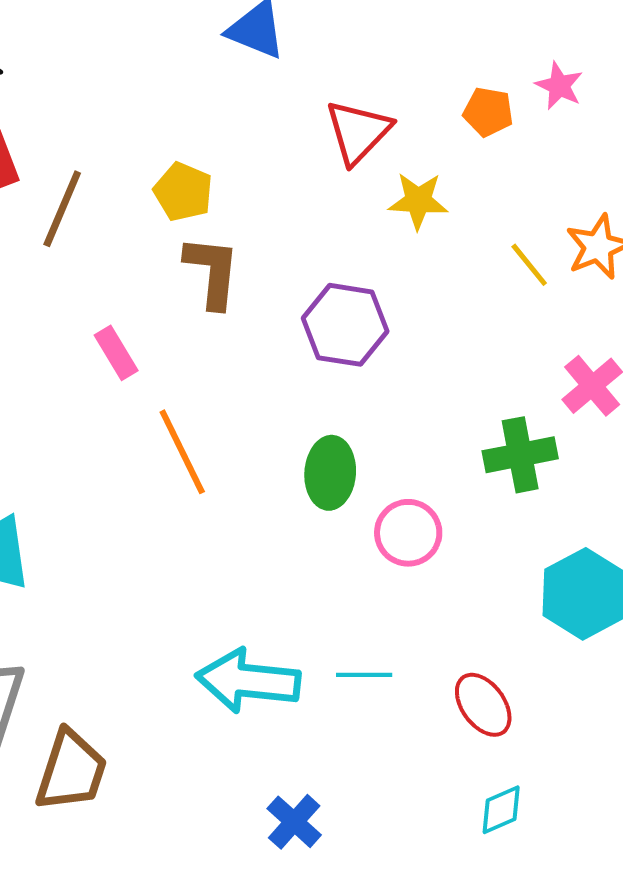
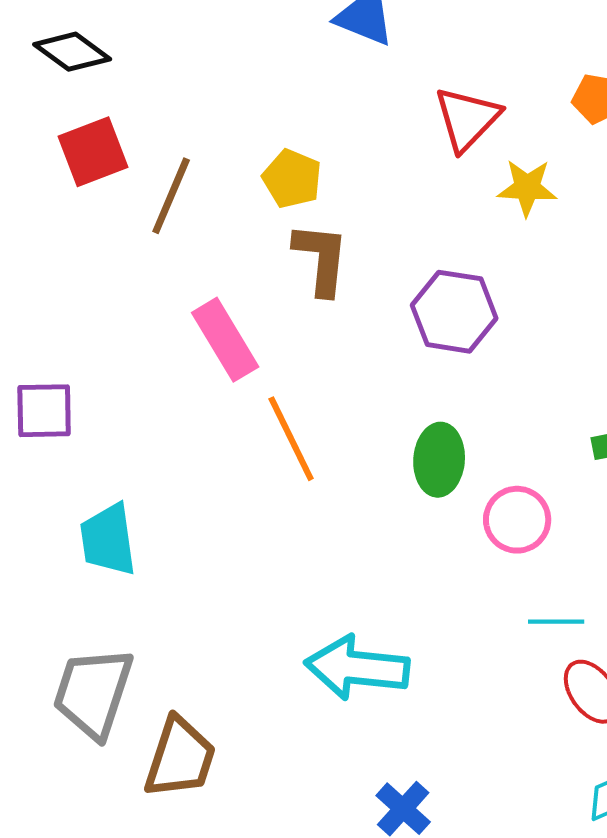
pink rectangle: (116, 353) -> (225, 340), size x1.5
cyan line: (364, 675) -> (556, 622), moved

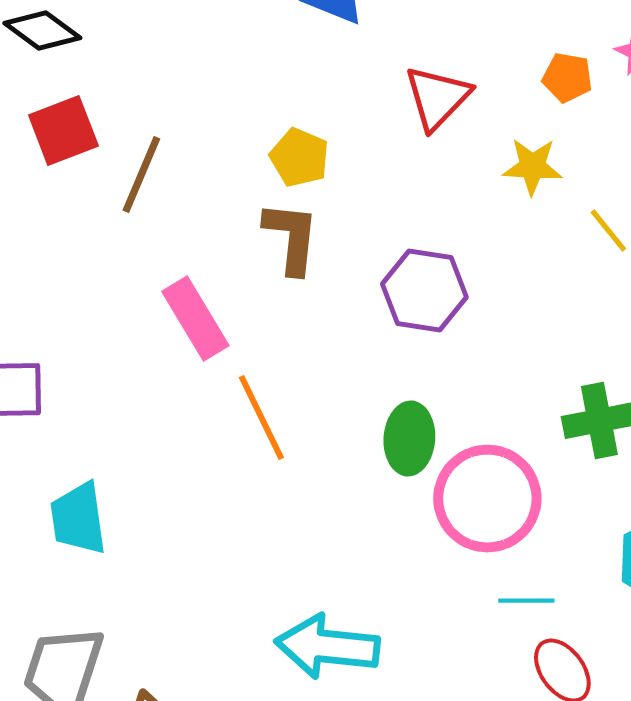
yellow pentagon: (292, 179) -> (299, 158), moved
yellow star: (527, 188) -> (532, 166), moved
pink circle: (517, 520) -> (487, 498), size x1.6

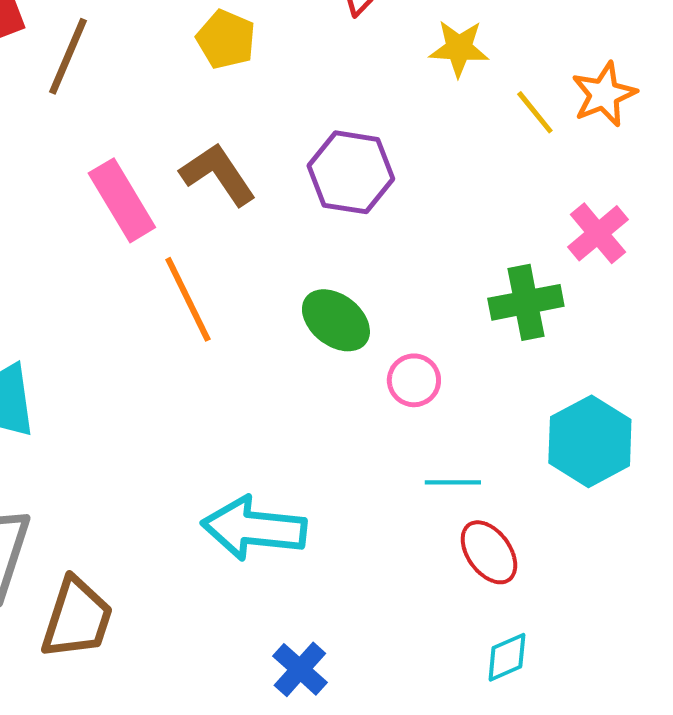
brown L-shape: (291, 238) -> (218, 174), moved, turned -40
green ellipse: (409, 438) -> (336, 320), turned -56
pink circle: (487, 498) -> (414, 380), size x0.5

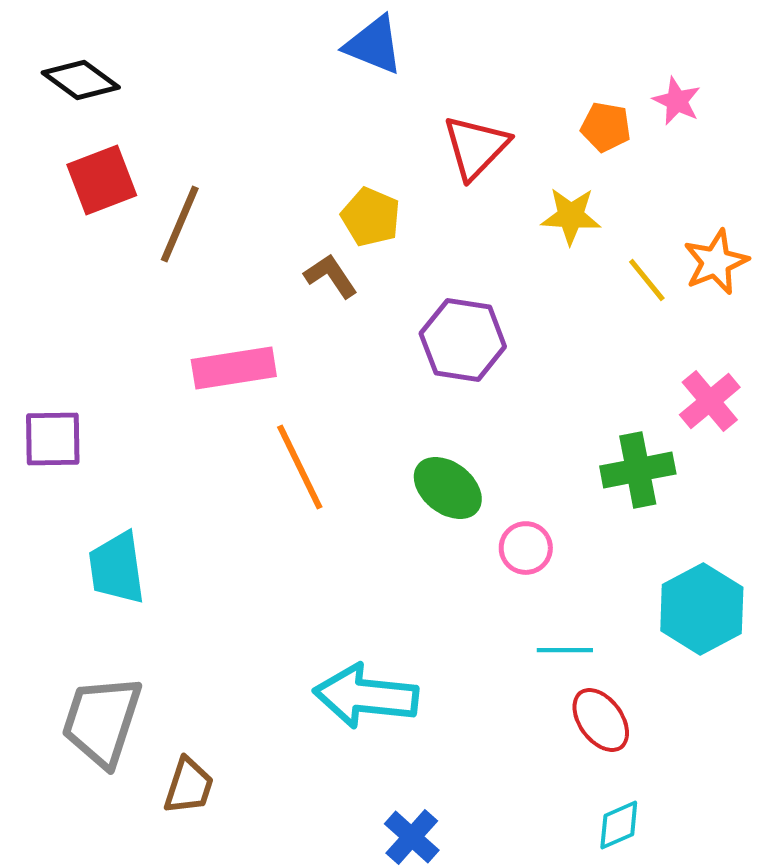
yellow pentagon: (226, 39) -> (371, 217), moved
brown L-shape: (218, 174) -> (331, 276), moved, size x0.7
pink rectangle: (122, 200) -> (234, 368), turned -68
brown trapezoid: (77, 618) -> (189, 786), size x0.7

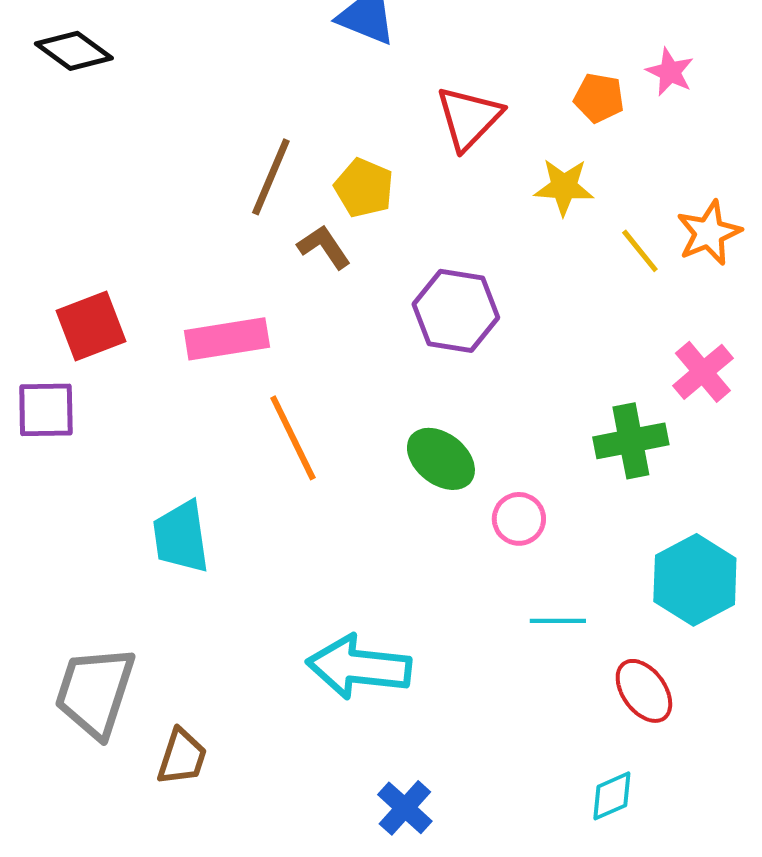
red square: (102, 180) -> (91, 326), moved
brown line: (180, 224) -> (271, 177), moved
cyan trapezoid: (117, 568) -> (181, 537), moved
red ellipse: (601, 720) -> (644, 691), moved

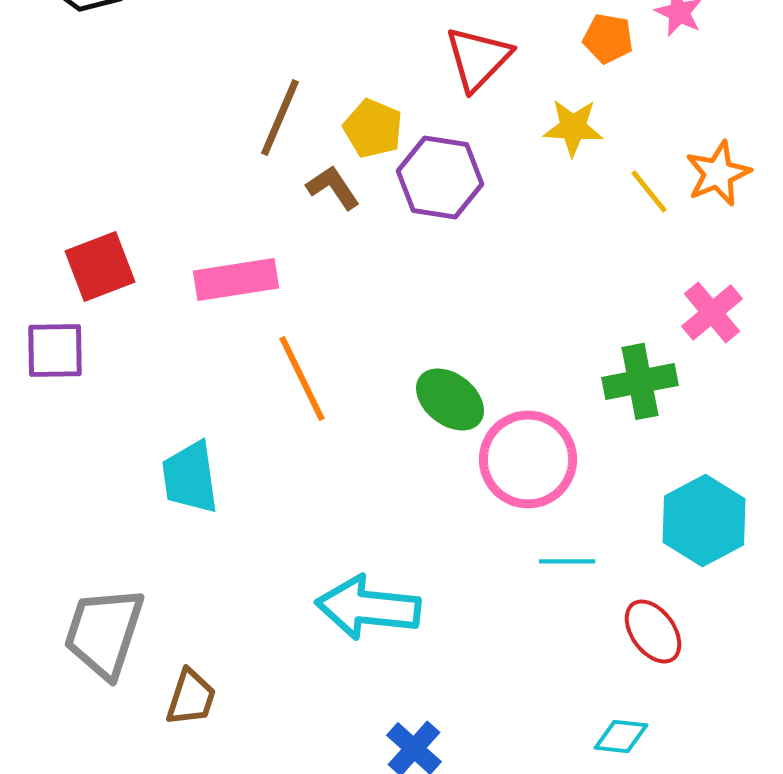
purple hexagon: (456, 311) -> (440, 177), moved
pink circle: (519, 519) -> (528, 459), size x1.8
cyan diamond: (612, 796) -> (621, 736), turned 30

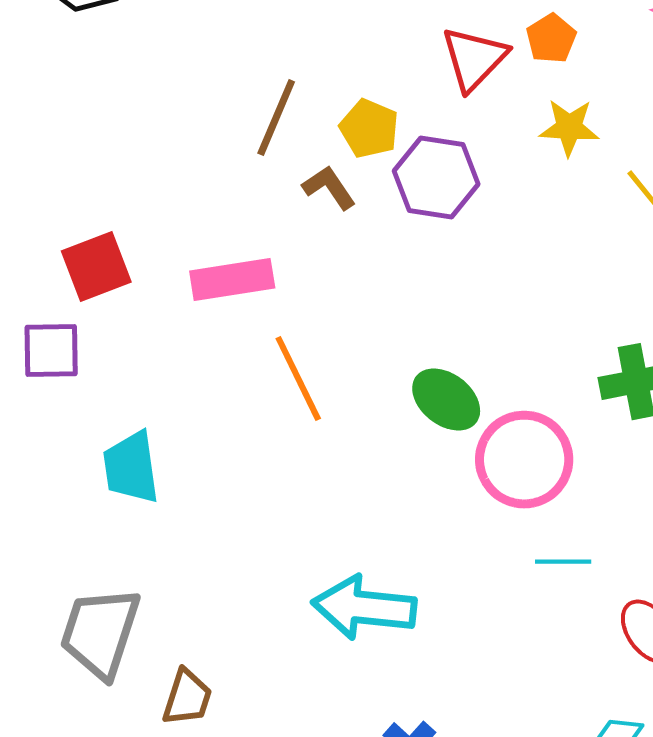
orange pentagon: (608, 38) -> (551, 39), moved, turned 30
cyan trapezoid: (190, 477) -> (131, 468), moved

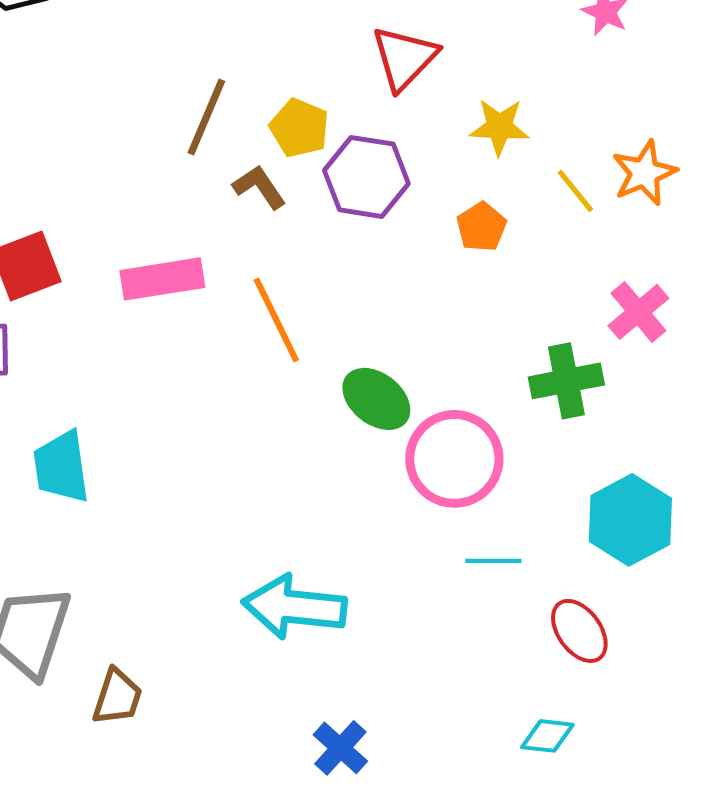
orange pentagon: (551, 39) -> (481, 227), moved
orange line: (298, 379) -> (276, 320), moved

